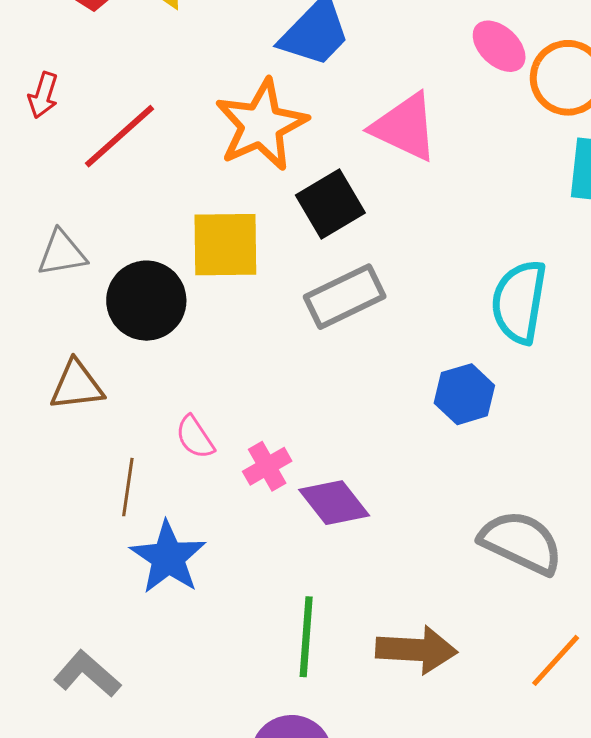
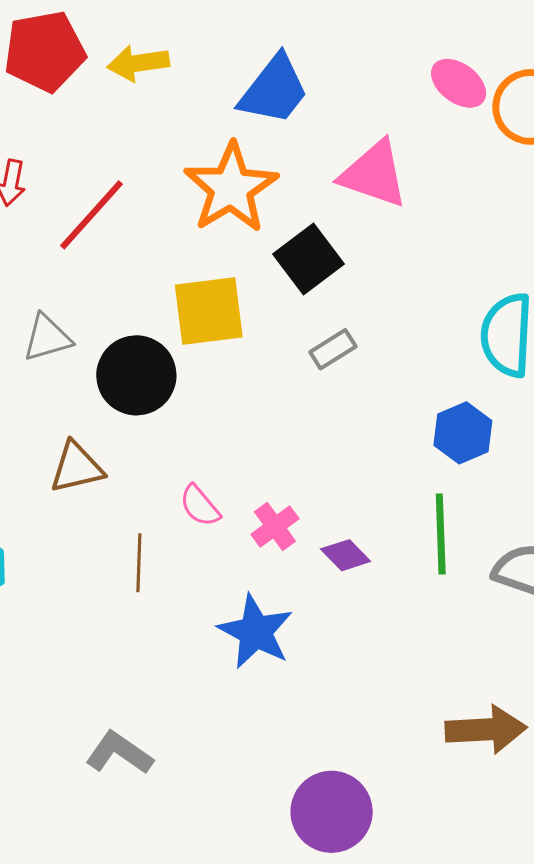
gray rectangle: (345, 297) -> (333, 349), size x0.6
purple diamond: (334, 503) -> (346, 555), size x0.7
blue star: (168, 557) -> (256, 632), moved
green line: (306, 637) -> (441, 534), moved
brown arrow: (416, 650) -> (486, 729), moved

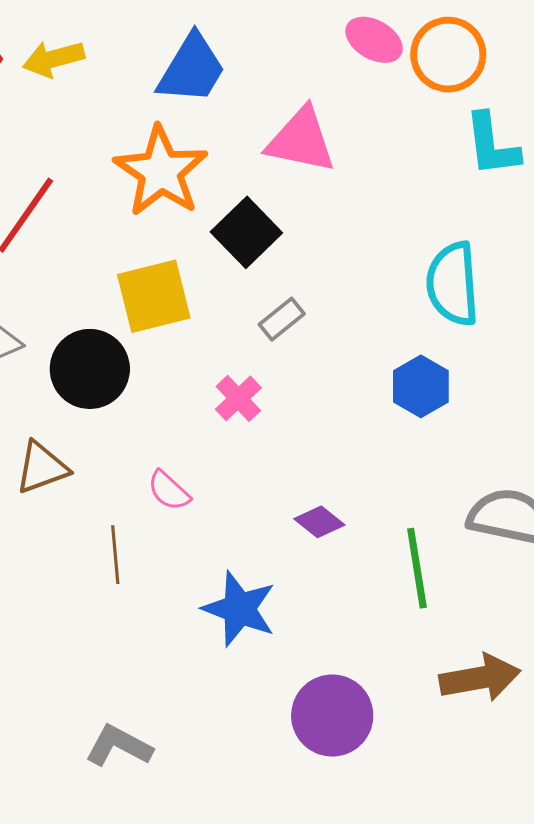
pink cross: (275, 527) -> (238, 398), moved
green line: (441, 534) -> (417, 568), moved
purple circle: (332, 812) -> (332, 716), moved

